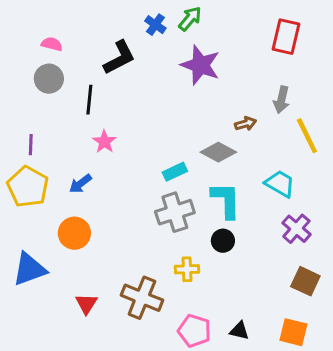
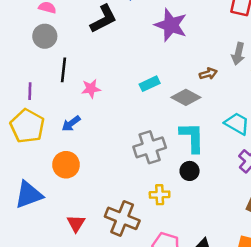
black line: (89, 100) -> (64, 70), moved
pink star: (104, 142) -> (91, 89), turned 30
cyan rectangle: (175, 172) -> (150, 84), moved

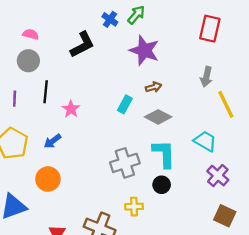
brown arrow: (208, 74) -> (154, 87), moved
cyan rectangle: (150, 84) -> (125, 104), turned -36
pink star: (91, 89) -> (71, 109), turned -30
purple line: (30, 91) -> (15, 99), moved

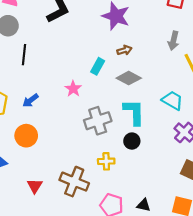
pink star: (71, 109) -> (73, 89), moved

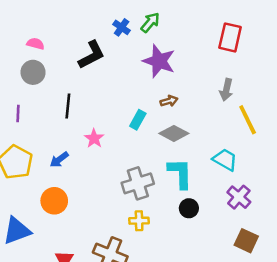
black line: (24, 55) -> (68, 106), moved
pink star: (73, 89) -> (94, 138), moved
black circle: (132, 141) -> (189, 208), moved
yellow cross: (106, 161) -> (139, 221), moved

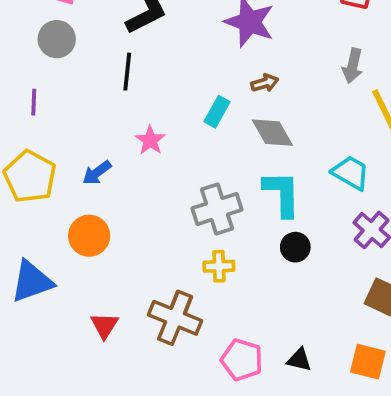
black line: (68, 106) -> (127, 72), moved
gray diamond: (174, 133) -> (272, 133), turned 32

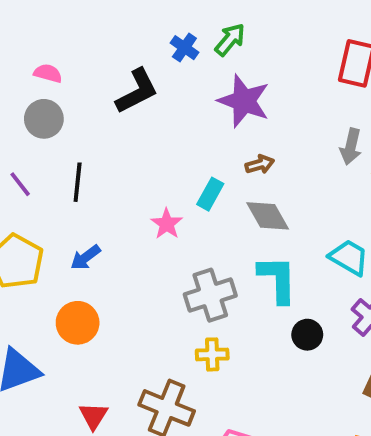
black line: (127, 72) -> (78, 182), moved
purple line: (34, 102) -> (20, 184), turned -40
pink star: (150, 140) -> (167, 224), moved
black circle: (295, 247) -> (307, 335), moved

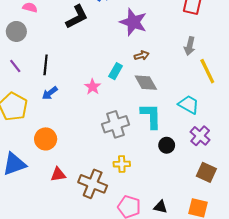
gray circle: (44, 119) -> (16, 31), moved
blue arrow: (85, 257) -> (50, 93), moved
yellow cross: (212, 354) -> (122, 164), moved
red triangle: (93, 416) -> (58, 174), moved, turned 49

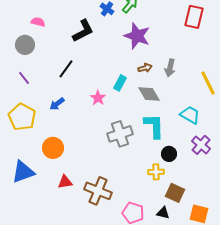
gray arrow: (190, 46) -> (170, 68), moved
black line: (46, 65) -> (66, 69), moved, turned 30
yellow cross: (122, 164) -> (156, 172), moved
brown square: (206, 172) -> (175, 193), moved

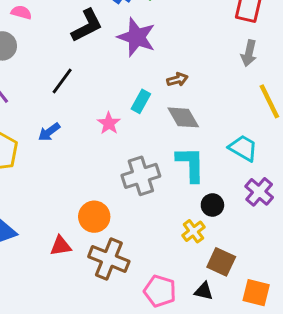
purple star: (137, 36) -> (137, 37), moved
gray arrow: (170, 68) -> (249, 53), moved
orange circle: (53, 148) -> (94, 217), moved
yellow cross: (156, 172) -> (193, 231), turned -35

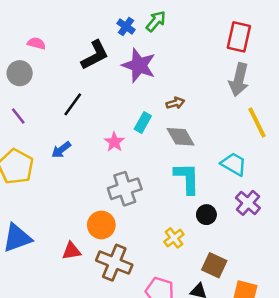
gray arrow: (249, 53) -> (239, 80), size x1.4
gray cross: (141, 176) -> (125, 189), moved
yellow cross: (193, 231) -> (174, 238), moved

